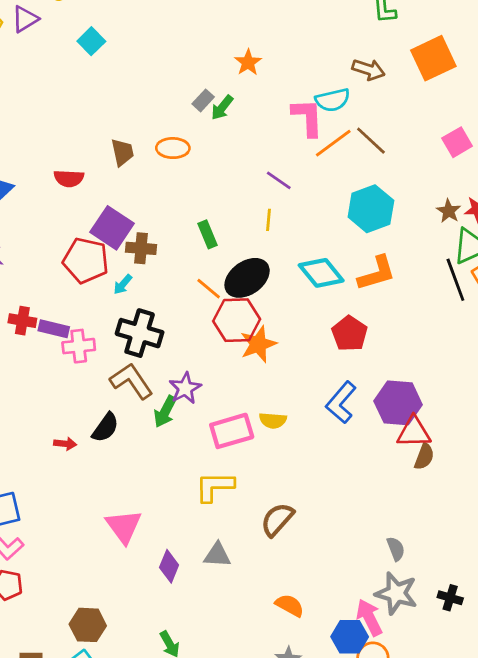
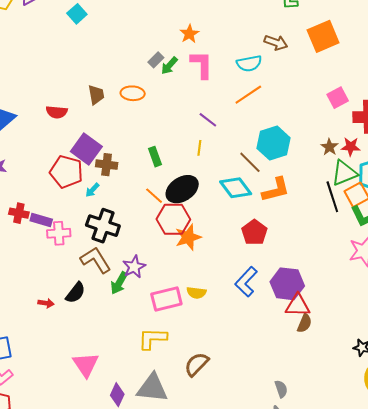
pink L-shape: (308, 117) -> (202, 65), moved
brown line: (371, 141) -> (250, 162), moved
gray triangle: (217, 555) -> (152, 388), size x1.6

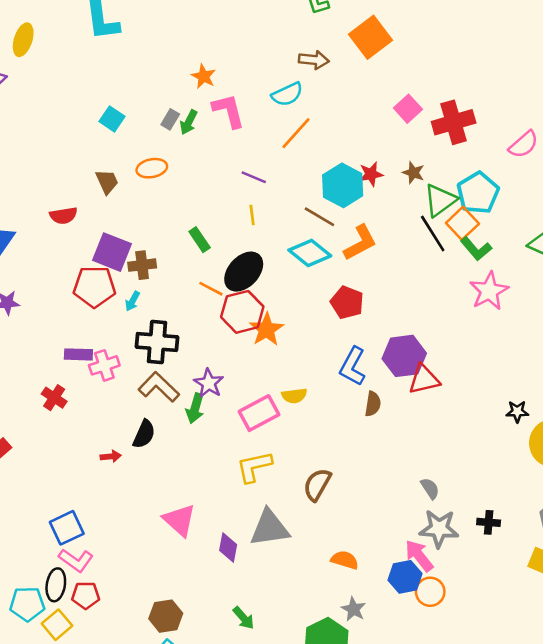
cyan square: (77, 14) -> (112, 119), moved
red star: (351, 147) -> (371, 174), moved
red cross: (19, 213) -> (54, 398), moved, turned 36
brown semicircle: (304, 323) -> (373, 404), moved

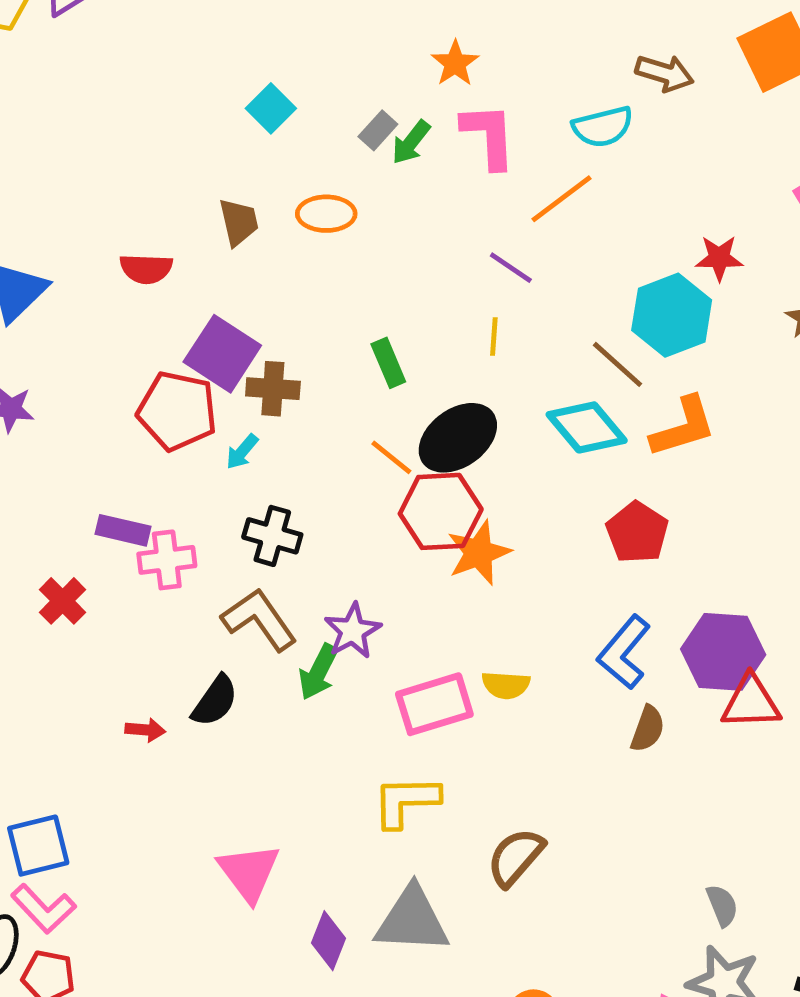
orange line: (296, 133) -> (562, 199), moved
red star: (371, 174) -> (719, 258), moved
black cross: (157, 342) -> (272, 536), size x0.7

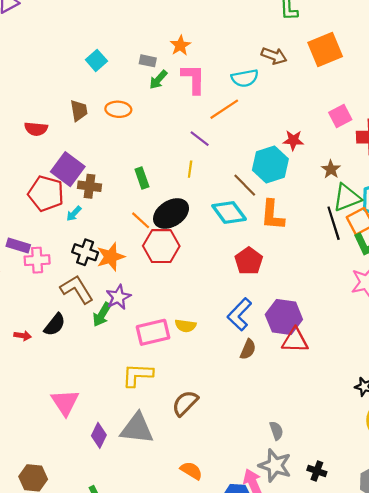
gray rectangle: (378, 130) -> (148, 61), moved, turned 56
orange L-shape: (683, 427) -> (272, 215), turned 108
orange star: (479, 553) -> (111, 257), moved

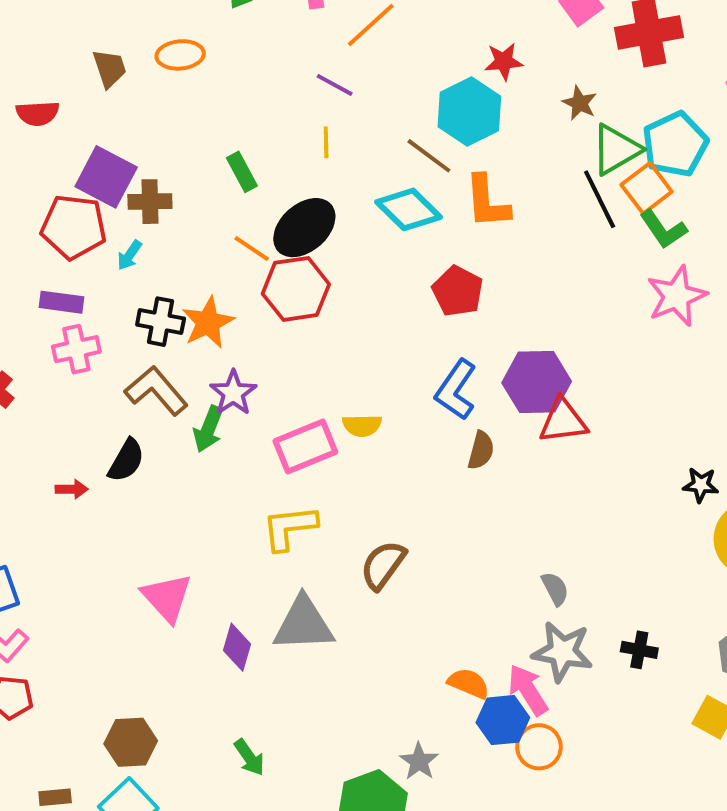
purple rectangle: (18, 246) -> (62, 302), moved
orange semicircle: (191, 471) -> (469, 683), moved

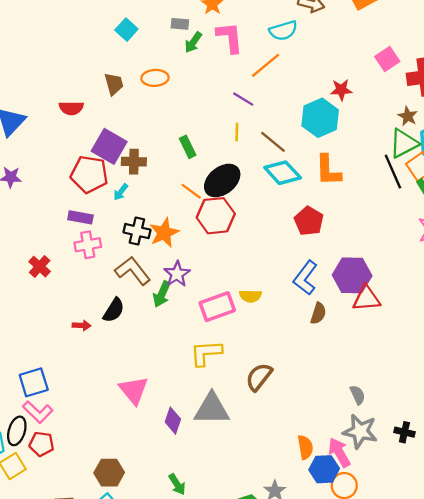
brown star: (580, 103) -> (408, 116), moved
brown line: (429, 156) -> (273, 142), moved
orange semicircle: (469, 683) -> (305, 447), turned 55

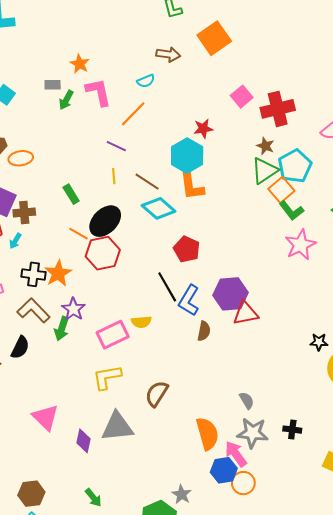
cyan semicircle: (283, 31) -> (146, 81), size x0.7
orange ellipse: (155, 78) -> (21, 158), moved
orange L-shape: (328, 170) -> (192, 186), moved
black line: (393, 172) -> (167, 287), moved
orange semicircle: (305, 447) -> (207, 434), moved, size x1.5

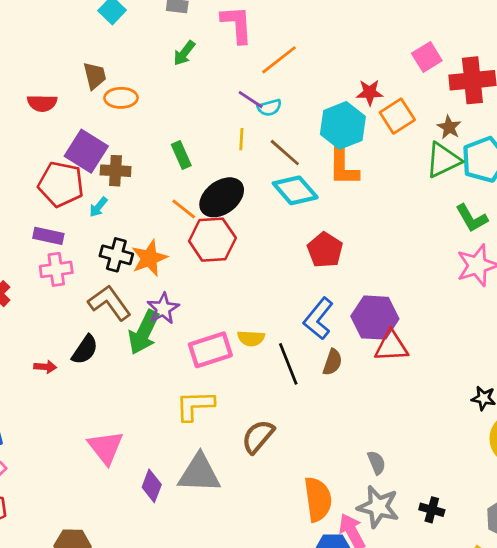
cyan semicircle: (146, 81) -> (269, 108), moved
green arrow: (66, 100) -> (184, 53), moved
orange square: (281, 190) -> (397, 116), moved
black line: (167, 287) -> (288, 364), moved
green arrow: (62, 329) -> (144, 332), size x1.4

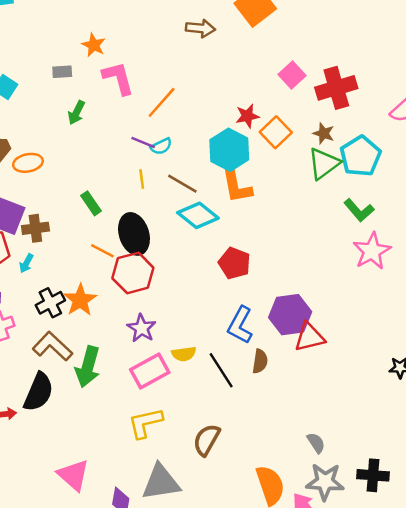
black ellipse: (222, 197) -> (134, 234), turned -60
black cross: (116, 255) -> (50, 303), turned -32
purple star: (163, 309) -> (142, 328), moved
black semicircle: (85, 350) -> (39, 392), size x1.4
black cross: (432, 510) -> (373, 475), size x1.4

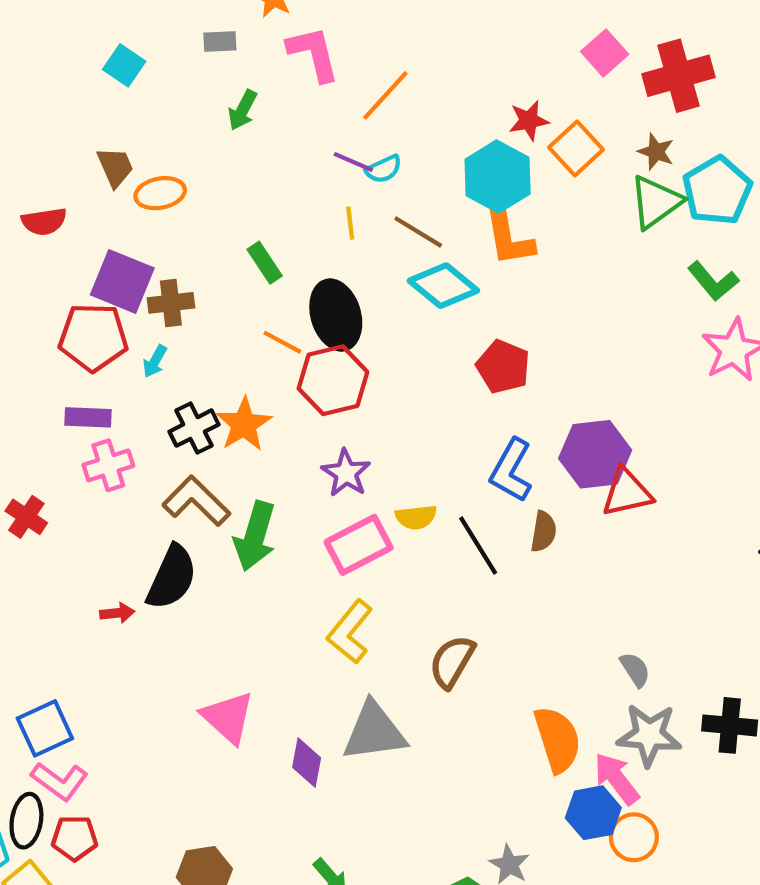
yellow L-shape: (145, 423) -> (350, 632), turned -39

